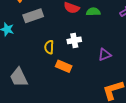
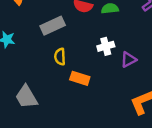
gray rectangle: (33, 16) -> (53, 26), moved
white cross: (74, 40) -> (106, 46), moved

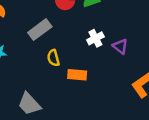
purple triangle: (128, 60) -> (120, 46), turned -42

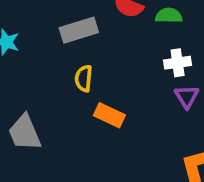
white cross: (95, 38) -> (178, 63), moved

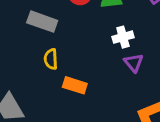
gray rectangle: (79, 30) -> (42, 22), turned 44

